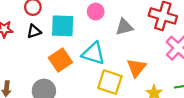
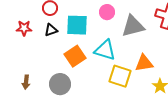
gray triangle: (124, 27) -> (133, 26), size x1.4
orange triangle: (136, 68) -> (144, 63), turned 42

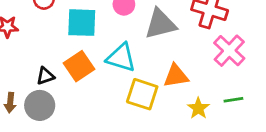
black triangle: (51, 30) -> (45, 76), moved
gray circle: (60, 84) -> (40, 105), moved

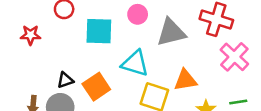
orange square: (79, 66) -> (96, 87), moved

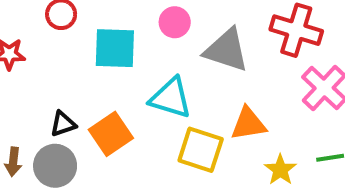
gray triangle: (171, 32) -> (226, 50), turned 32

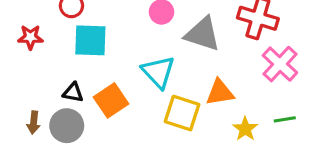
cyan square: (115, 48) -> (90, 40), moved
cyan triangle: (171, 98) -> (158, 72), turned 30
black triangle: (63, 124) -> (73, 92), turned 30

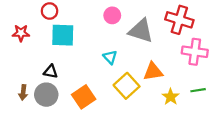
pink cross: (280, 64) -> (195, 52), turned -35
cyan triangle: (158, 72) -> (110, 57), size x0.6
orange square: (111, 100) -> (84, 97), moved
yellow square: (182, 113) -> (127, 86), turned 30

